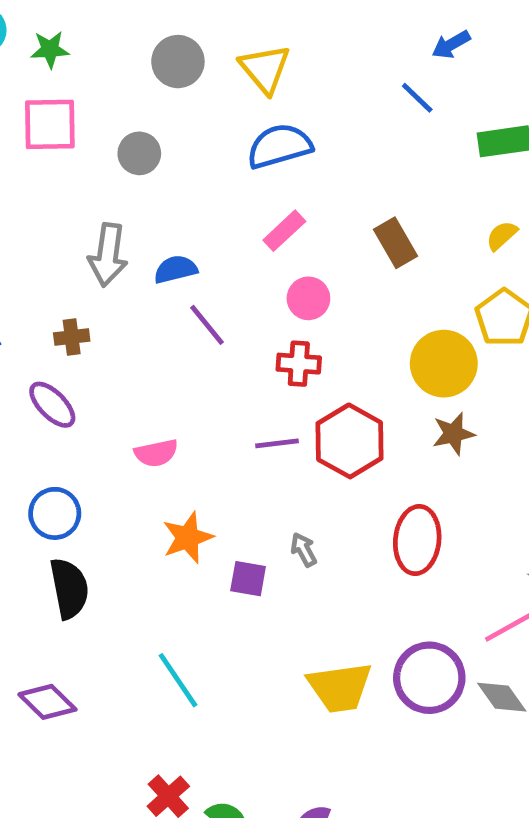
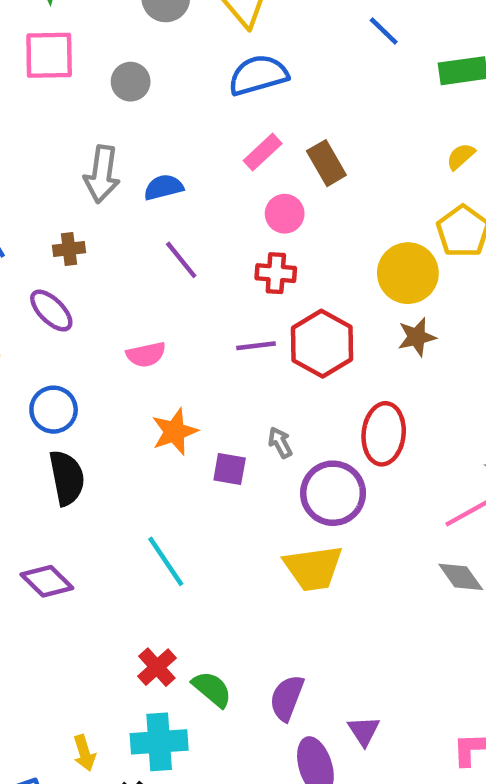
brown rectangle: (395, 243) -> (326, 163), moved
purple line: (207, 325) -> (181, 260), moved
purple circle: (429, 678) -> (333, 493), moved

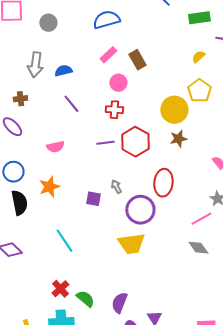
orange star: (175, 432) -> (49, 187), moved

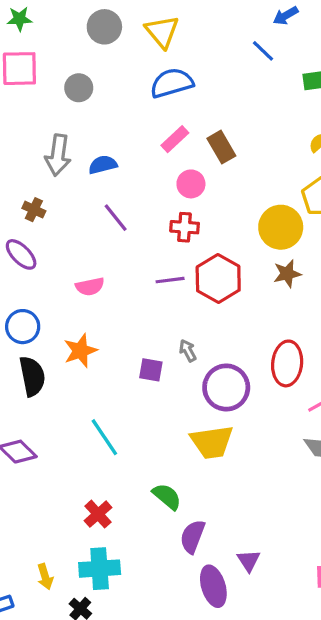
brown cross: (20, 99) -> (34, 210), turned 32
red ellipse: (163, 183) -> (287, 363), moved
green semicircle: (85, 299) -> (167, 496), moved

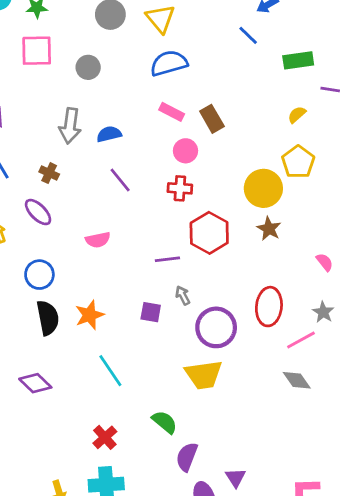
pink rectangle: (175, 139) -> (172, 112), turned 70
brown star: (287, 274) -> (269, 229), turned -30
purple line: (170, 280) -> (167, 259), moved
orange star: (80, 351) -> (90, 315), moved

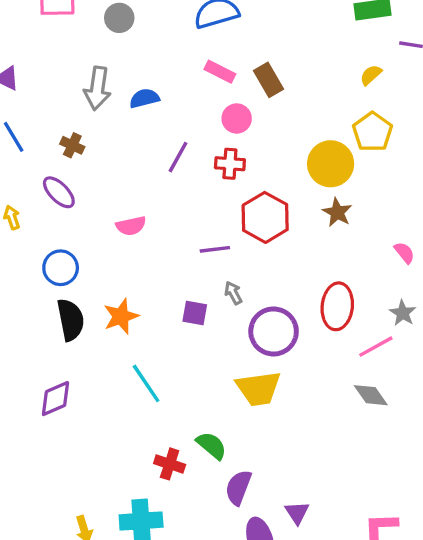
purple line: (120, 180) -> (178, 157), moved, turned 68
purple diamond: (35, 383) -> (56, 399), turned -68
red cross: (105, 437) -> (170, 464), moved, turned -30

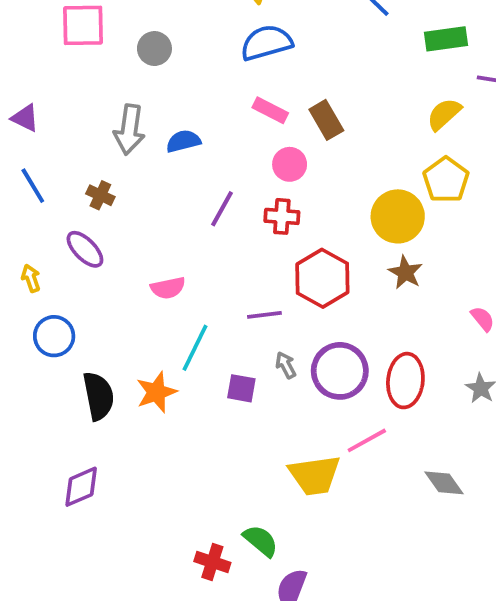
yellow semicircle: (371, 75) -> (444, 114), size x1.4
blue circle: (61, 268) -> (54, 336), moved
purple circle: (274, 331) -> (340, 371), moved
pink line: (376, 347) -> (367, 440), moved
cyan line: (146, 383) -> (195, 348), moved, turned 60

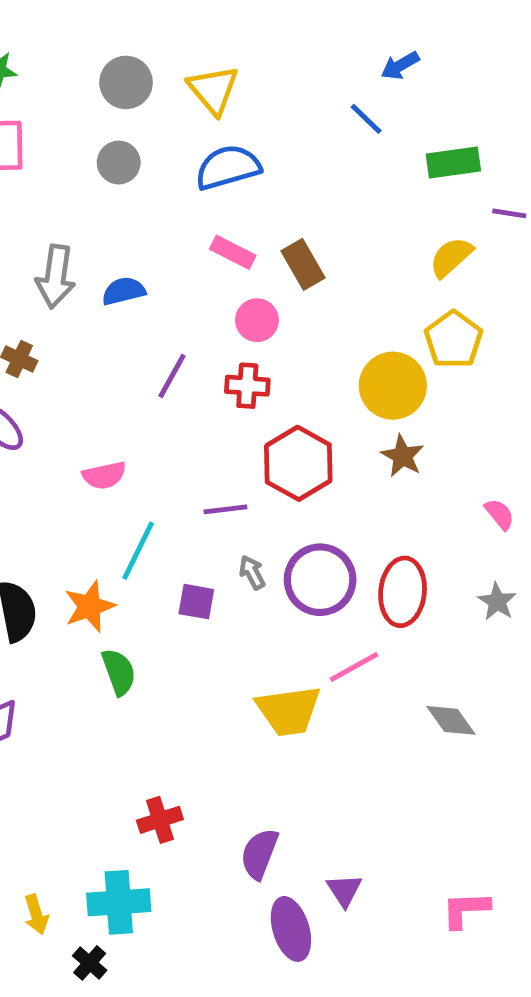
gray circle: (154, 49) -> (119, 163), moved
green semicircle: (261, 541) -> (119, 672), moved, turned 30
red cross: (212, 562) -> (160, 820), turned -36

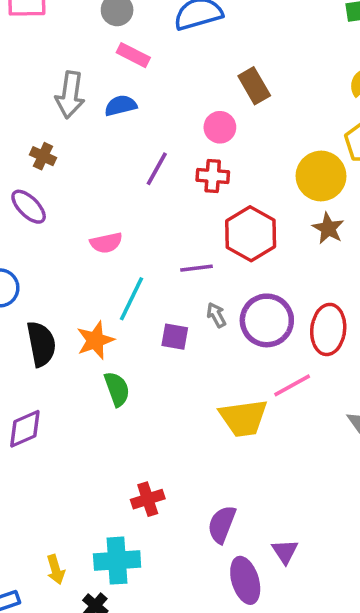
pink rectangle: (233, 252) -> (133, 55), moved

